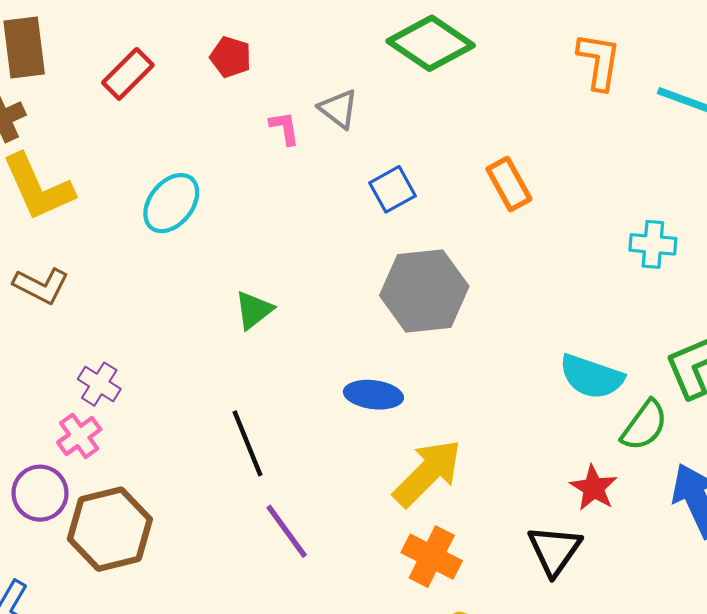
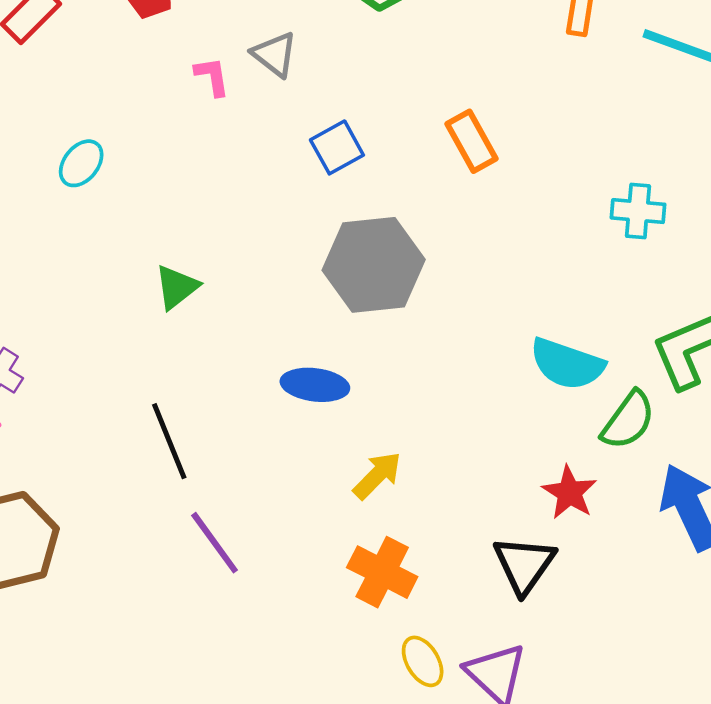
cyan ellipse: (171, 203) -> (81, 163), size x0.7
yellow arrow: (427, 473) -> (377, 475), size x0.6

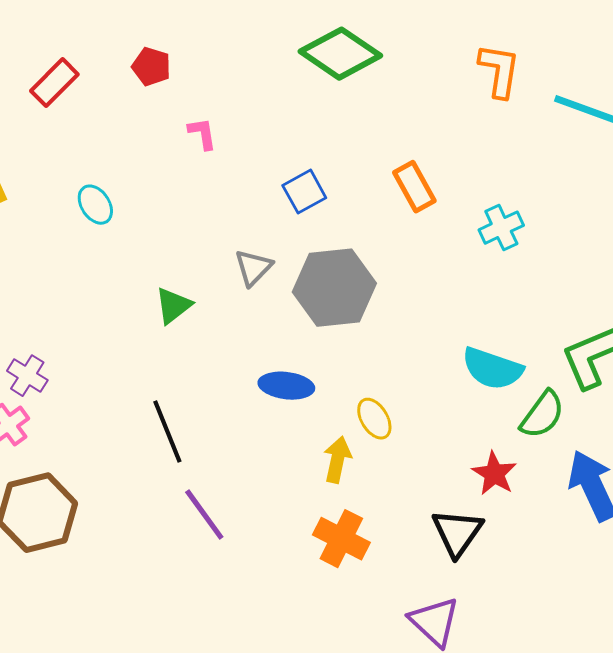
gray triangle: (275, 54) -> (253, 268), moved, turned 36
cyan ellipse: (81, 163) -> (95, 205), turned -72
cyan cross: (638, 211) -> (501, 228), moved, turned -30
yellow arrow: (377, 475) -> (337, 460), turned -33
yellow ellipse: (423, 661) -> (374, 419), moved

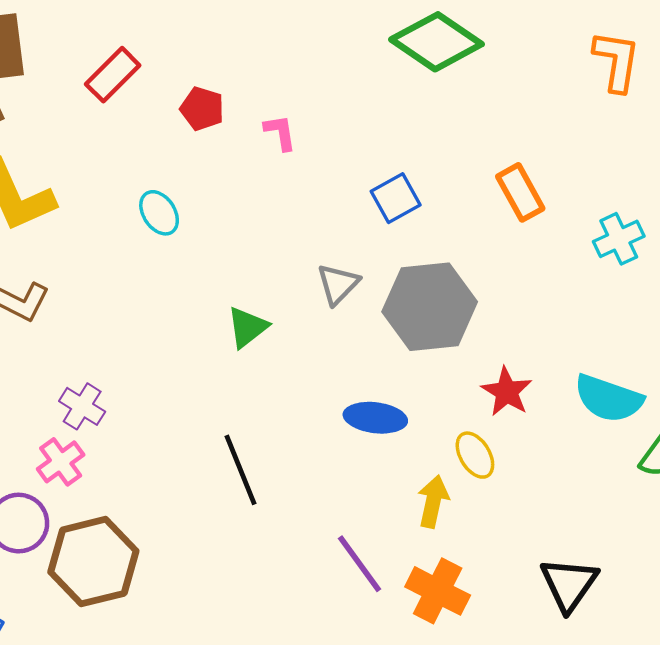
red pentagon: (151, 67) -> (202, 109), moved
red star: (494, 474) -> (507, 392), moved
purple line: (204, 515) -> (359, 564), moved

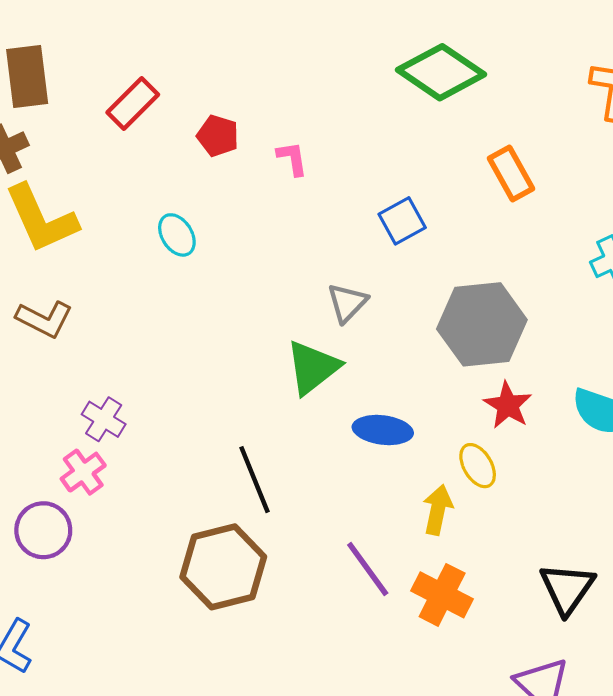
orange rectangle: (520, 192) -> (511, 174), moved
gray hexagon: (430, 307) -> (482, 324), moved
green triangle: (247, 327) -> (313, 367), moved, size x1.4
brown hexagon: (93, 562) -> (223, 567), moved

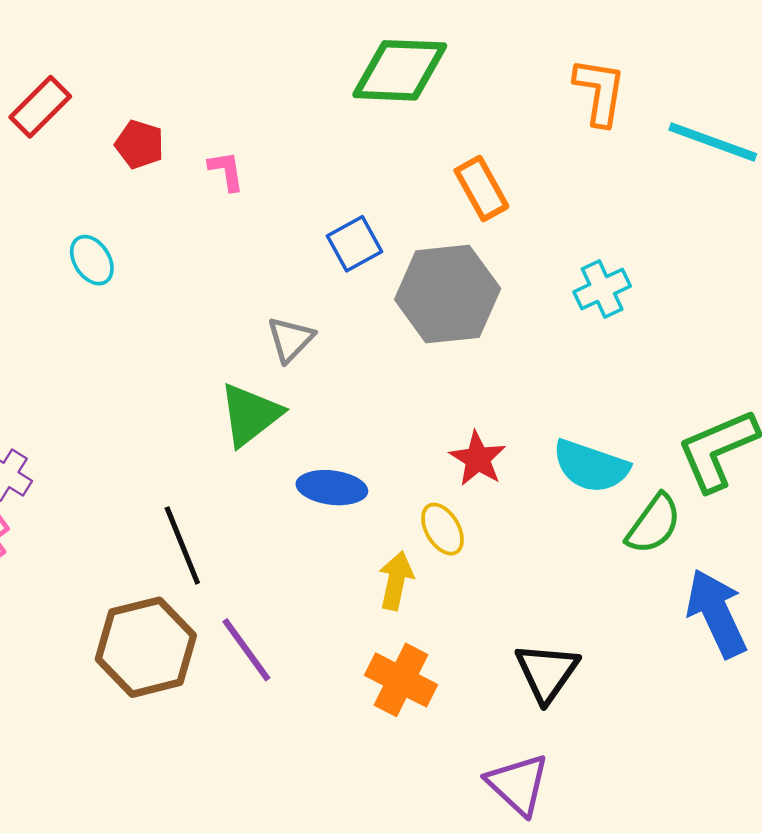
green diamond: (441, 72) -> (400, 70), turned -32
gray hexagon: (482, 324) -> (448, 294), moved
purple line: (368, 569) -> (246, 650), moved

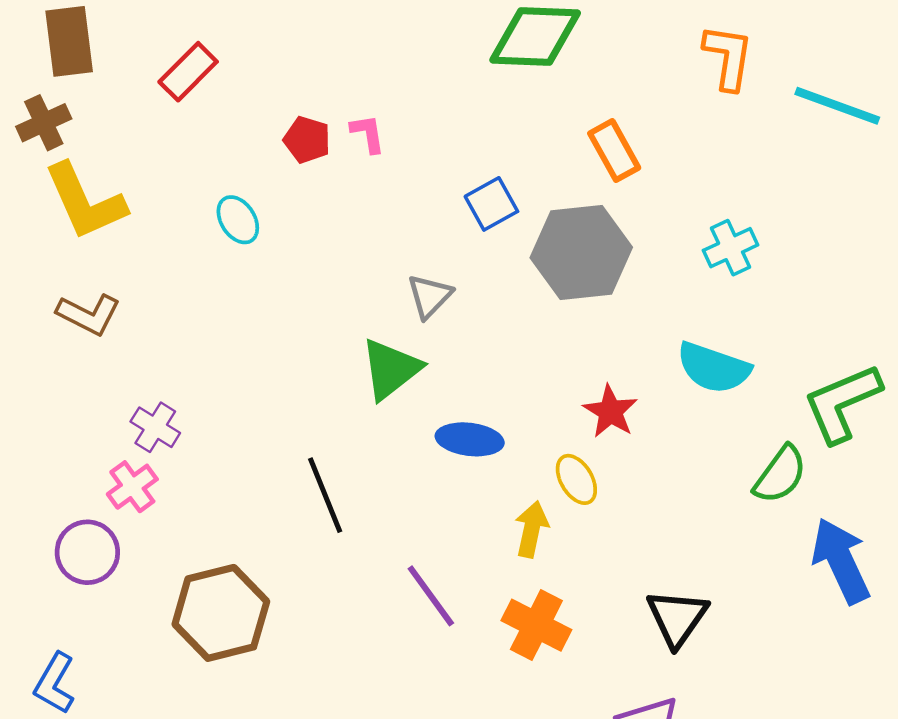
red pentagon: (140, 144) -> (307, 140), moved
cyan semicircle: (591, 466) -> (714, 368), moved
brown hexagon: (146, 647) -> (221, 613), moved
purple line: (246, 650) -> (431, 596), moved

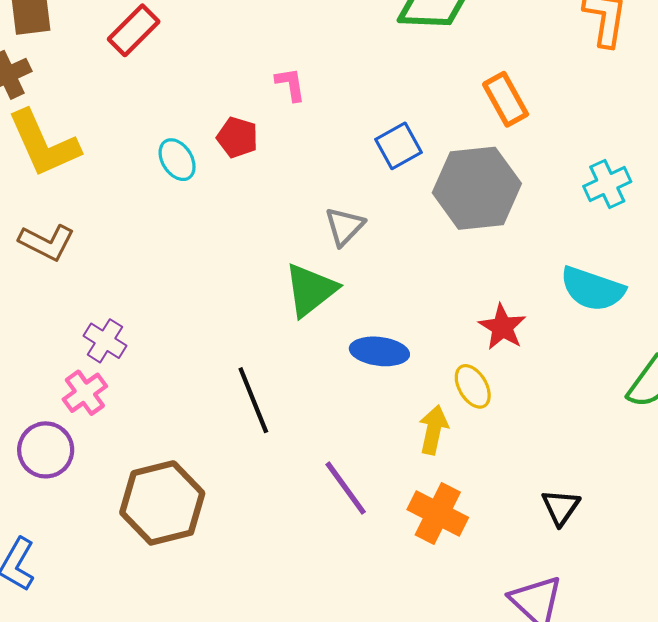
red pentagon: (307, 140) -> (237, 137), moved
black triangle: (677, 618) -> (561, 507), size x0.7

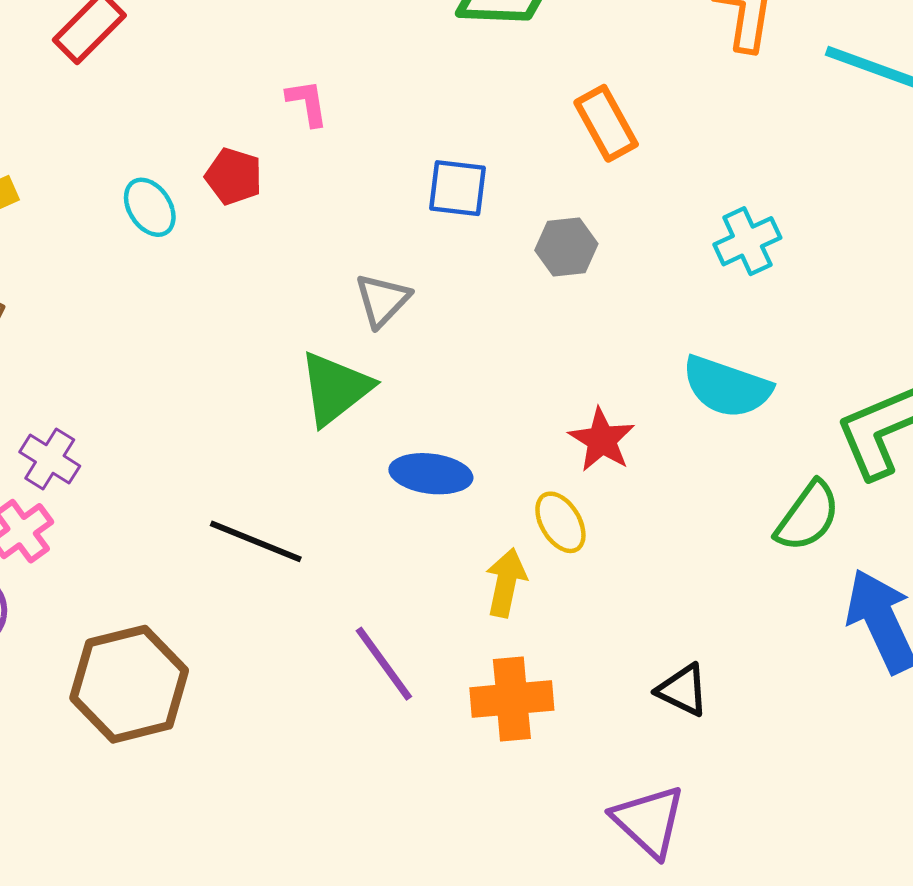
blue square: (399, 146) -> (457, 188), turned 36
gray hexagon: (477, 188) -> (566, 247), size x0.5
black line: (253, 400) -> (256, 541), turned -46
black triangle: (561, 507) -> (683, 690), turned -39
orange cross: (438, 514) -> (512, 699), turned -32

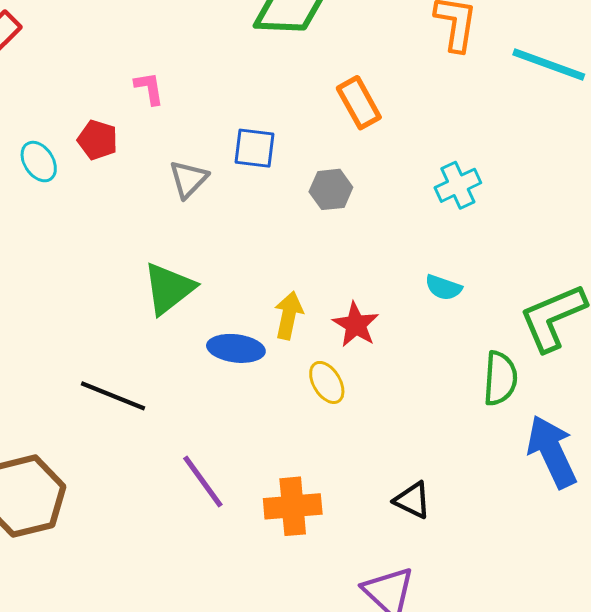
gray triangle: (382, 300) -> (188, 179), moved
cyan semicircle: (727, 387) -> (443, 287), size x0.6
green semicircle: (808, 516) -> (500, 378), turned -32
yellow arrow: (506, 583) -> (289, 315), moved

